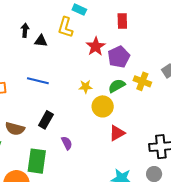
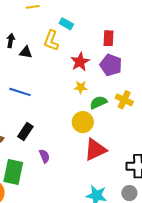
purple pentagon: (119, 57) -> (111, 65), moved, turned -30
yellow star: (86, 87) -> (81, 87), moved
red triangle: (117, 133) -> (95, 150), size x1.4

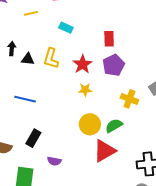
yellow L-shape: (51, 40) -> (51, 58), moved
purple pentagon: (111, 65) -> (114, 65), turned 30
green semicircle: (98, 102) -> (114, 126), moved
purple semicircle: (44, 156) -> (54, 161), turned 128

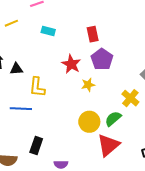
yellow L-shape: (51, 58) -> (37, 87), moved
yellow star: (85, 90) -> (88, 85), moved
yellow cross: (129, 99) -> (130, 98), moved, turned 30

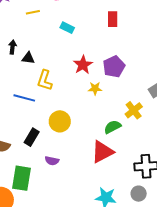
red rectangle: (93, 34) -> (113, 19), moved
yellow circle: (89, 122) -> (60, 121), moved

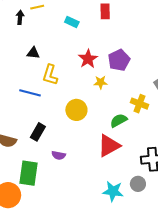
red rectangle: (113, 19) -> (105, 11), moved
black arrow: (12, 47) -> (20, 17), moved
yellow cross: (134, 110) -> (140, 104), turned -30
yellow circle: (60, 121) -> (76, 110), moved
gray circle: (139, 194) -> (138, 184), moved

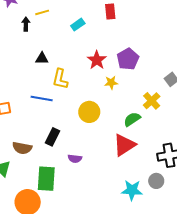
cyan rectangle: (72, 22) -> (78, 25), turned -56
yellow cross: (140, 104) -> (152, 101), turned 30

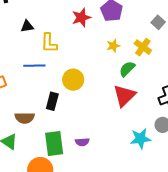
red star: (97, 60) -> (81, 18), turned 30
yellow star: (111, 83) -> (113, 46), moved
yellow circle: (89, 112) -> (73, 80), moved
purple semicircle: (75, 159) -> (82, 142), moved

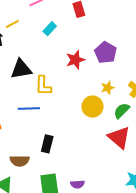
black triangle: (27, 26) -> (21, 69), size x1.6
yellow circle: (73, 80) -> (93, 107), moved
red triangle: (124, 96) -> (119, 137), turned -35

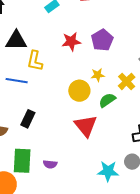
red triangle: (119, 137) -> (86, 126), moved

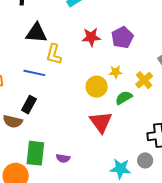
black rectangle: (28, 119) -> (29, 105), moved

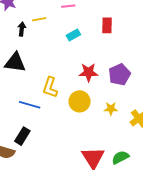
black triangle: (36, 33) -> (15, 62), moved
yellow circle: (97, 87) -> (80, 101), moved
green semicircle: (124, 98) -> (120, 157), moved

